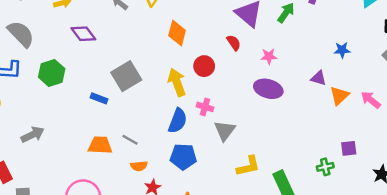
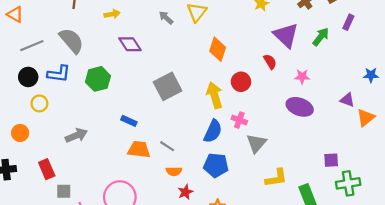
blue rectangle: (99, 98) -> (129, 121), moved
purple square: (349, 148) -> (331, 160), moved
green cross: (325, 167) -> (348, 183), size x1.5

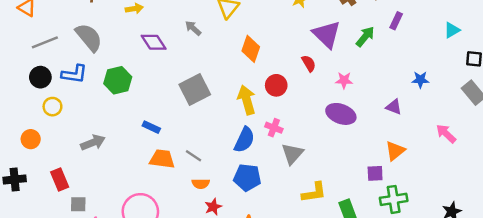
gray arrow: (166, 18) -> (193, 28), moved
orange triangle: (366, 118) -> (395, 151), moved

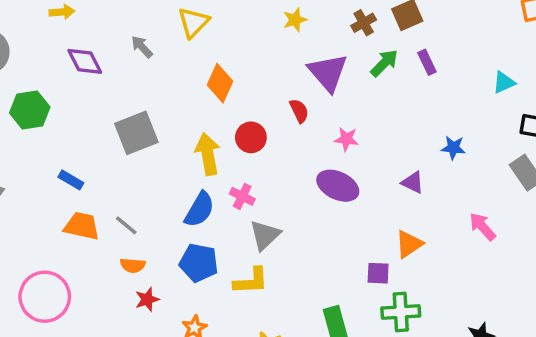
purple rectangle: (396, 21) -> (427, 62), turned -56
green arrow: (365, 37) -> (384, 63), moved
yellow L-shape: (314, 192) -> (251, 281), moved

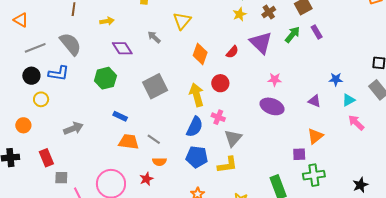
brown cross: (364, 23) -> (269, 12), moved
cyan triangle: (504, 82) -> (349, 100), moved
green hexagon: (30, 110) -> (105, 78), moved
red semicircle: (299, 111) -> (232, 52), moved, turned 72
red star: (147, 299) -> (146, 179), moved

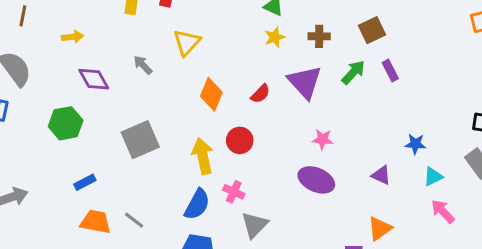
brown cross: (269, 12) -> (319, 36), turned 32
blue rectangle: (120, 116) -> (85, 182), turned -56

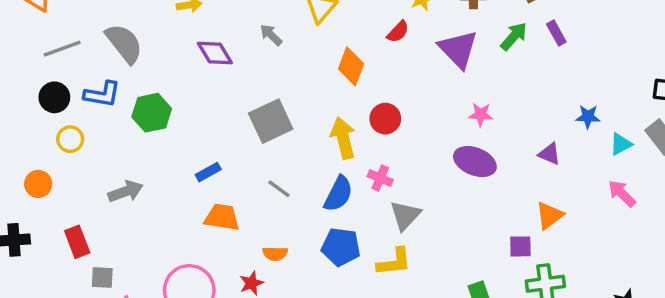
red semicircle: (260, 94) -> (398, 32), moved
green hexagon: (66, 123) -> (152, 113), moved
cyan triangle: (433, 177) -> (621, 144), moved
gray line: (134, 220) -> (279, 189), moved

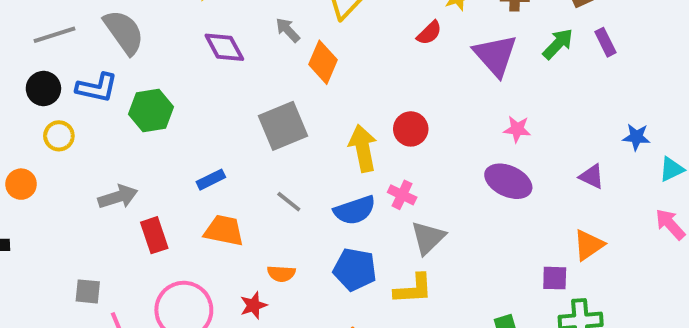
orange diamond: (351, 66) -> (323, 62), moved
blue semicircle: (338, 194) -> (355, 210), turned 42
red rectangle: (77, 242) -> (154, 235), moved

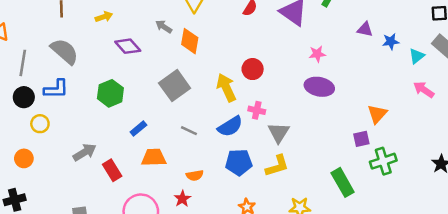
gray line: (54, 35) -> (23, 63), turned -50
green hexagon: (151, 111) -> (110, 93), moved
purple triangle: (592, 176) -> (365, 29), moved

